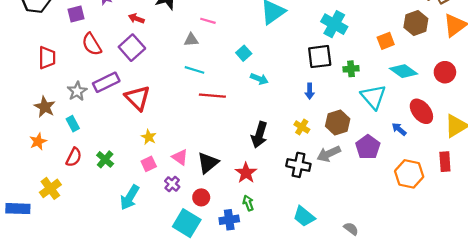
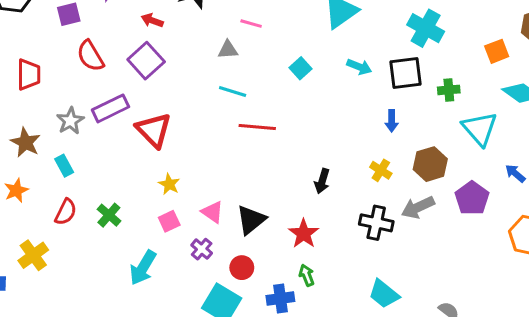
cyan arrow: (259, 79) -> (359, 67), moved
black arrow: (259, 135) -> (322, 181), size x0.7

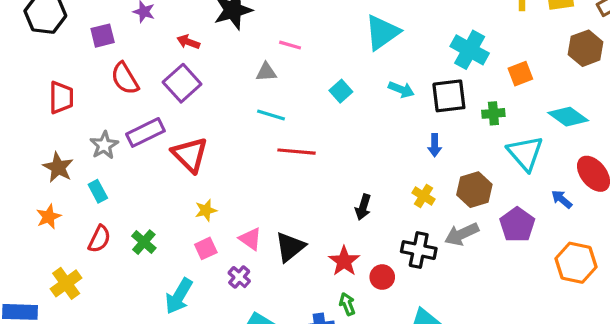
orange square: (497, 51) -> (520, 74), moved
yellow star: (169, 184) -> (206, 210), turned 30
red circle: (242, 268) -> (382, 277), moved

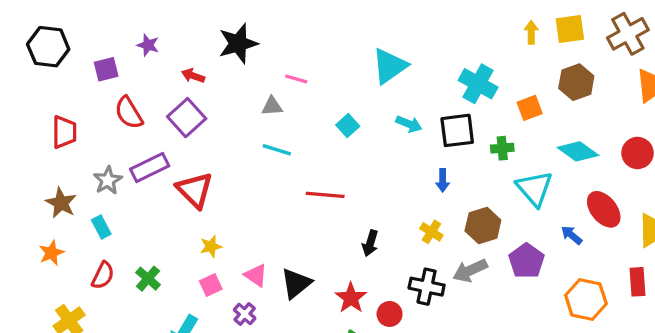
brown hexagon: (586, 48) -> (576, 82), moved
red line: (296, 152) -> (325, 195), moved

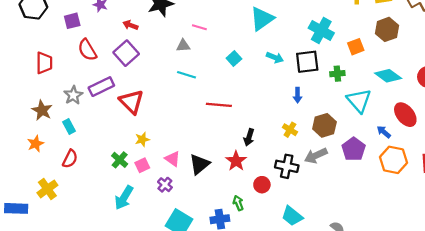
green cross: (148, 279) -> (120, 160), moved
red star: (351, 298) -> (236, 161), moved
orange hexagon: (586, 300) -> (393, 160), moved

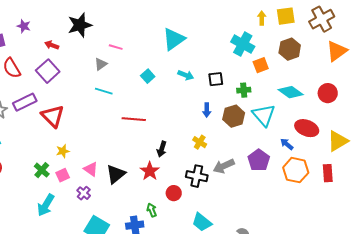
cyan cross: (321, 31) -> (243, 44), moved
gray triangle: (183, 46) -> (101, 64), turned -32
black square: (307, 62) -> (216, 79), size x0.7
red ellipse: (405, 115) -> (307, 128), turned -30
brown hexagon: (324, 125) -> (234, 116), moved

